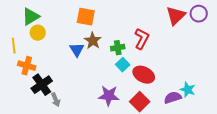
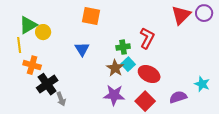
green triangle: (31, 17) -> (28, 25), moved
brown star: (93, 41) -> (115, 68), moved
cyan star: (188, 90) -> (202, 84), moved

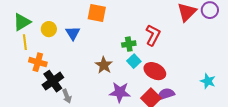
green triangle: (28, 25) -> (22, 22), moved
blue triangle: (82, 49) -> (73, 33), moved
brown star: (115, 68) -> (104, 65), moved
purple semicircle: (178, 97) -> (166, 94), moved

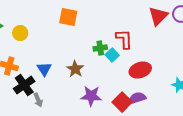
blue triangle: (73, 33) -> (44, 69), moved
red L-shape: (153, 35) -> (124, 39), turned -30
cyan square: (134, 61) -> (112, 55), moved
red ellipse: (155, 71) -> (140, 70), moved, turned -45

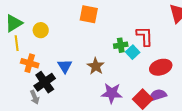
gray arrow: (38, 100) -> (35, 97), moved

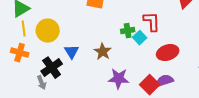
yellow circle: (41, 30) -> (48, 31), moved, size x1.5
orange cross: (30, 63) -> (20, 53), moved

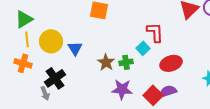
green cross: (128, 31) -> (126, 62), moved
blue triangle: (72, 52) -> (75, 48), moved

